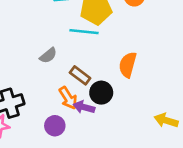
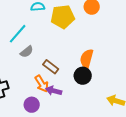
cyan line: (84, 32) -> (18, 34), moved, turned -55
black circle: (101, 93) -> (83, 76), moved

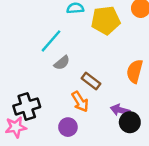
black circle: (83, 76) -> (130, 122), moved
purple arrow: (54, 91) -> (120, 110), moved

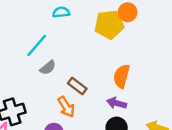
yellow pentagon: (106, 20) -> (109, 25), moved
purple arrow: (120, 110) -> (117, 103), moved

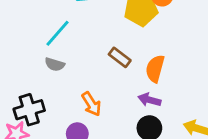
gray semicircle: (48, 68) -> (55, 64), moved, turned 56
brown rectangle: (77, 86) -> (120, 57), moved

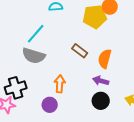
gray semicircle: (55, 64) -> (34, 56), size x1.6
orange arrow: (91, 104) -> (60, 84), turned -144

